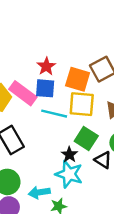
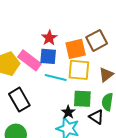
orange square: (78, 79) -> (76, 49), turned -30
green square: (86, 139) -> (82, 99), turned -30

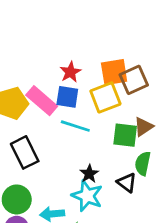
orange square: (76, 49) -> (114, 72), moved
yellow square: (79, 70) -> (105, 97), moved, turned -30
green square: (82, 99) -> (125, 135), moved

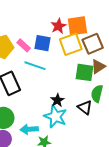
red star: (70, 72) -> (58, 26), moved
brown square: (134, 80) -> (93, 44), moved
pink rectangle: (42, 101) -> (24, 45), size x0.6
cyan line: (75, 126) -> (35, 66), moved

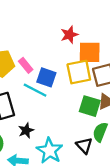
red star: (58, 26) -> (69, 35), moved
blue square: (43, 43) -> (46, 77), moved
black star: (57, 100) -> (26, 130), moved

